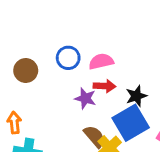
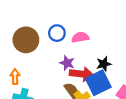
brown circle: (26, 70) -> (26, 40), size x1.5
red arrow: (105, 86) -> (82, 74), moved, size x1.5

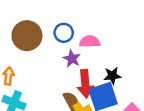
purple star: (67, 63) -> (72, 59), moved
red arrow: (82, 74) -> (85, 84), turned 70

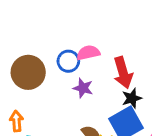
pink semicircle: (90, 42) -> (88, 53), moved
red arrow: (85, 84) -> (123, 73), moved

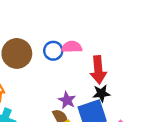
purple star: (83, 88) -> (67, 100), moved

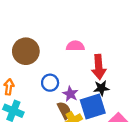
blue circle: (53, 51) -> (50, 83), moved

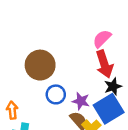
pink semicircle: (75, 46) -> (102, 39), moved, turned -30
brown circle: (26, 51) -> (40, 65), moved

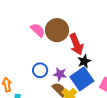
pink semicircle: (102, 39) -> (38, 30), moved, turned 91
brown circle: (40, 65) -> (57, 30), moved

